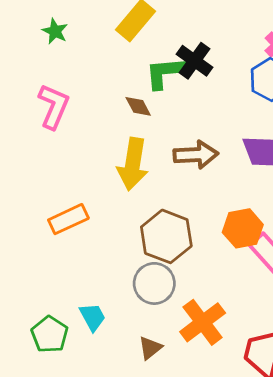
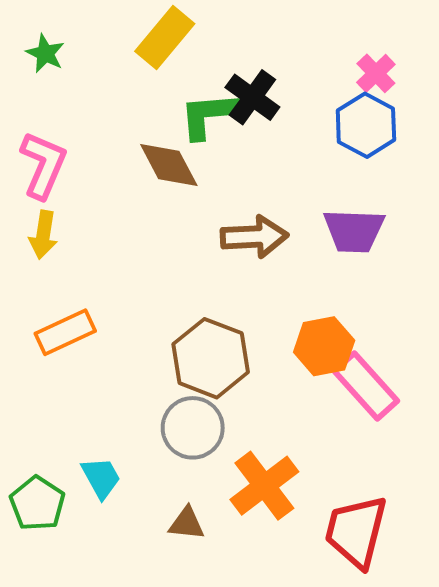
brown diamond: (138, 106) -> (169, 165), size x1.5
yellow arrow: (133, 164) -> (43, 235), moved, size x0.6
brown triangle: (150, 348) -> (187, 523), turned 45

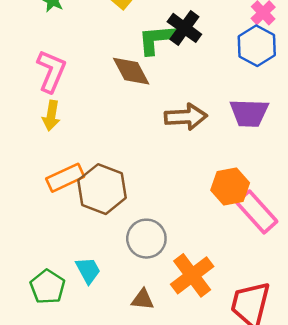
brown hexagon: (211, 358) -> (102, 189), moved

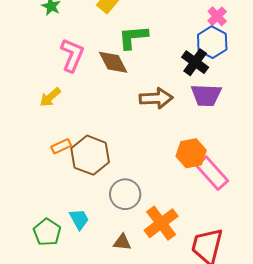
black cross: (184, 28) -> (195, 62), moved
pink L-shape: (51, 71) -> (72, 55), moved
yellow arrow: (51, 116) -> (50, 97), turned 40
orange rectangle: (65, 178) -> (61, 146), size x0.7

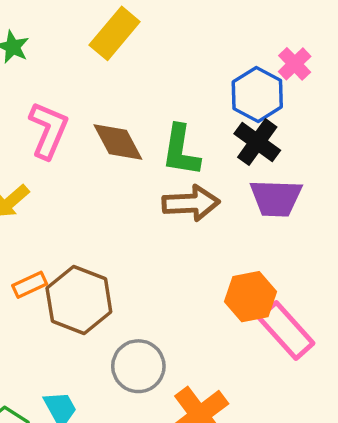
green L-shape: (133, 37) -> (181, 151), moved, turned -76
blue hexagon: (212, 42) -> (257, 94), moved

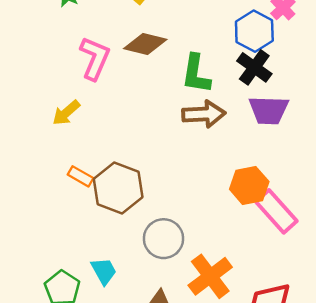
brown diamond: (118, 142) -> (145, 44), moved, turned -48
orange rectangle: (30, 285) -> (80, 176), turned 55

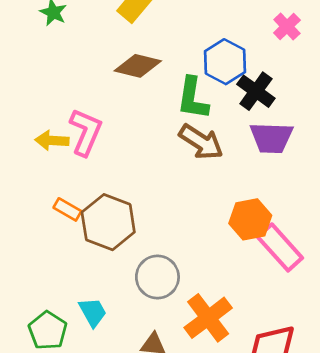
blue hexagon: (254, 31) -> (225, 62), moved
pink L-shape: (95, 58) -> (86, 132), moved
yellow arrow: (66, 113) -> (52, 140), turned 44
brown arrow: (204, 114) -> (201, 142), turned 36

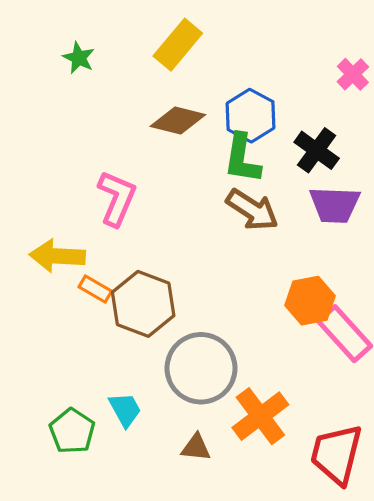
blue hexagon: (225, 62) -> (251, 116), moved
yellow arrow: (52, 140) -> (57, 256), moved, size x1.4
gray circle: (157, 277) -> (201, 368), size x1.4

